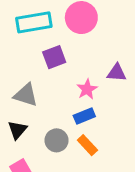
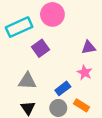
pink star: (87, 89) -> (85, 73), moved
blue rectangle: (84, 116) -> (63, 88), moved

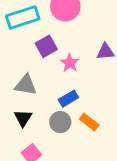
pink star: (85, 73) -> (70, 63), moved

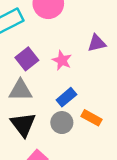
purple square: (46, 46) -> (27, 59), moved
black triangle: (23, 118) -> (23, 124), size x1.4

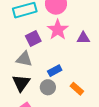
pink star: (62, 60) -> (58, 30), moved, size x1.5
orange rectangle: (91, 118) -> (77, 89), moved

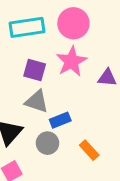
purple square: (33, 38) -> (35, 70), turned 35
gray triangle: (24, 59) -> (37, 101), moved

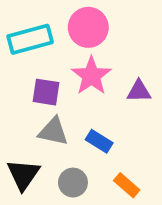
blue rectangle: (60, 120) -> (99, 141), moved, turned 60

